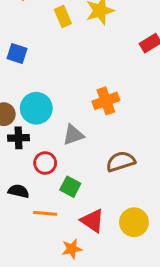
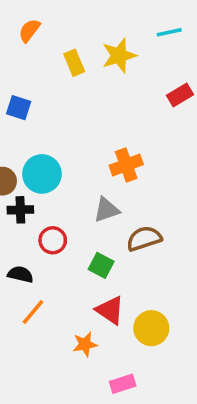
gray triangle: (73, 135) -> (106, 210), moved
green square: (70, 187) -> (101, 265), moved
orange line: (45, 213) -> (33, 312), moved, turned -55
yellow circle: (134, 222) -> (151, 328), moved

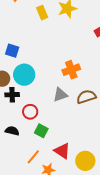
blue square: (19, 108) -> (12, 51), moved
brown semicircle: (144, 238) -> (86, 97), moved
green square: (101, 265) -> (41, 131), moved
orange line: (33, 312) -> (33, 157), moved

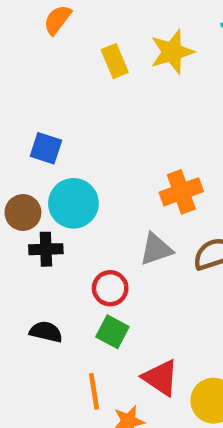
red circle: (30, 112) -> (110, 288), moved
orange line: (33, 157) -> (94, 391), turned -49

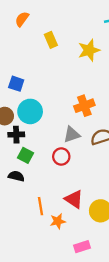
yellow star: (172, 52) -> (89, 50), moved
red circle: (110, 288) -> (61, 157), moved
green square: (112, 332) -> (25, 155), moved

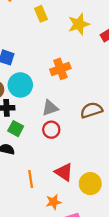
orange cross: (84, 106) -> (60, 69), moved
gray triangle: (72, 135) -> (50, 108), moved
orange star: (58, 221) -> (54, 202), moved

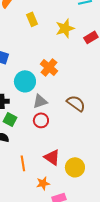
orange cross: (60, 69) -> (49, 67), turned -30
cyan circle: (20, 85) -> (25, 81), moved
brown semicircle: (91, 110) -> (76, 103), turned 54

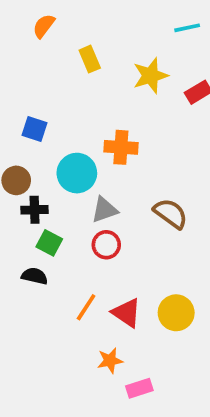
orange cross: (49, 67) -> (121, 147), turned -36
orange line: (23, 163) -> (86, 307), moved, turned 42
yellow circle: (75, 167) -> (176, 313), moved

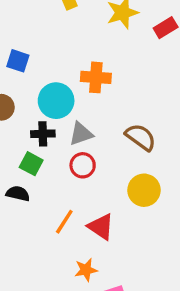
black cross: (35, 210) -> (43, 134), moved
yellow circle: (176, 313) -> (144, 190), moved

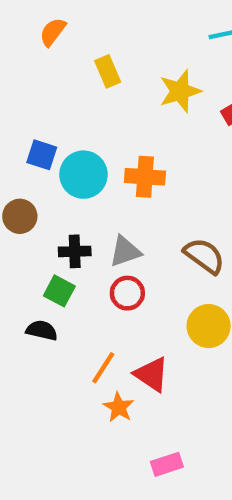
cyan circle: (56, 101) -> (83, 175), moved
orange star: (86, 270) -> (119, 407), moved, turned -30

